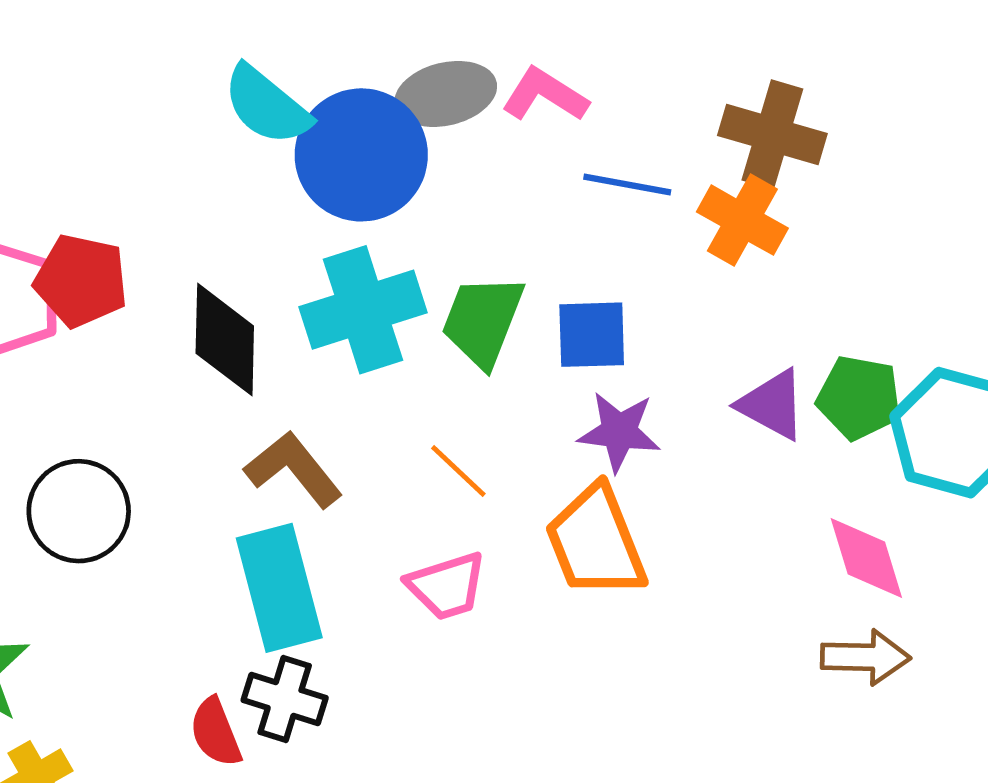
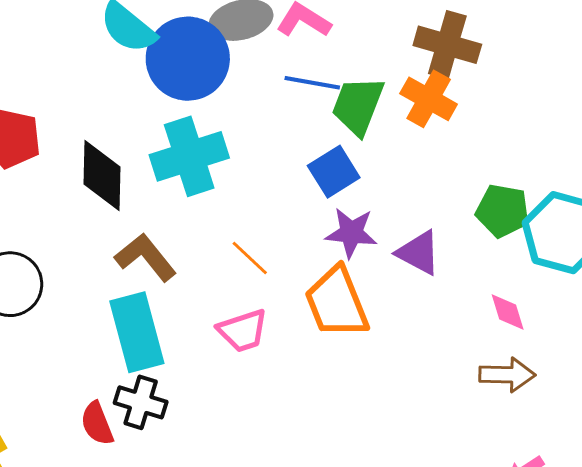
blue line: (627, 184) -> (312, 83), moved
green trapezoid: (483, 321) -> (358, 106), moved
blue square: (592, 335) -> (334, 172), turned -30
purple triangle: (772, 405) -> (419, 253), moved
pink diamond: (866, 558) -> (508, 312), size x0.7

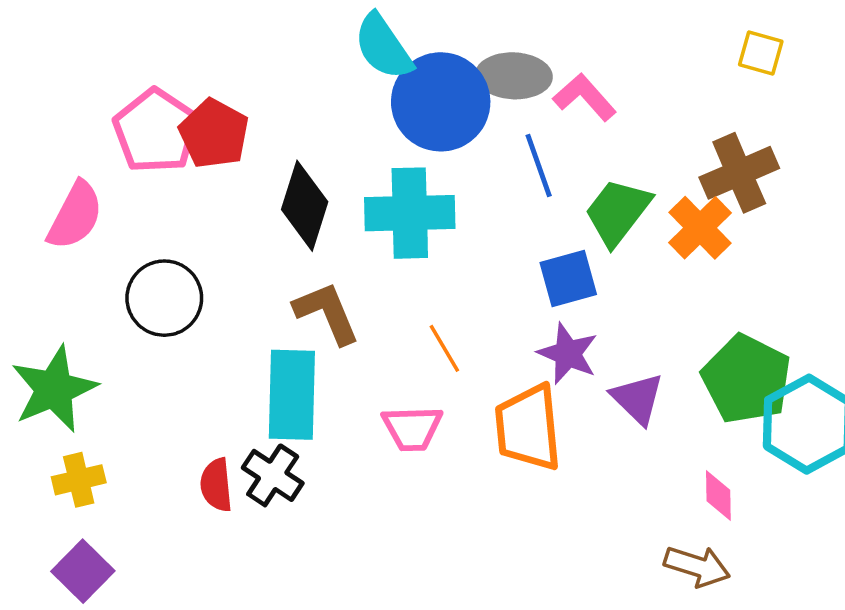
brown cross: (447, 45) -> (739, 173), turned 34
blue line: (312, 83) -> (539, 165), moved, turned 44
green pentagon: (503, 211) -> (747, 379), size x1.4

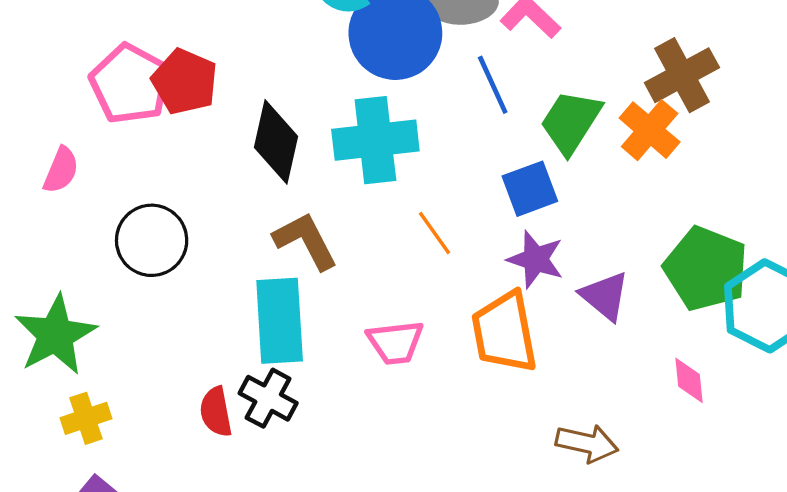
pink semicircle: (75, 216) -> (61, 170), size x0.7
orange line: (444, 348) -> (434, 233), moved
brown arrow: (697, 566) -> (587, 443), moved

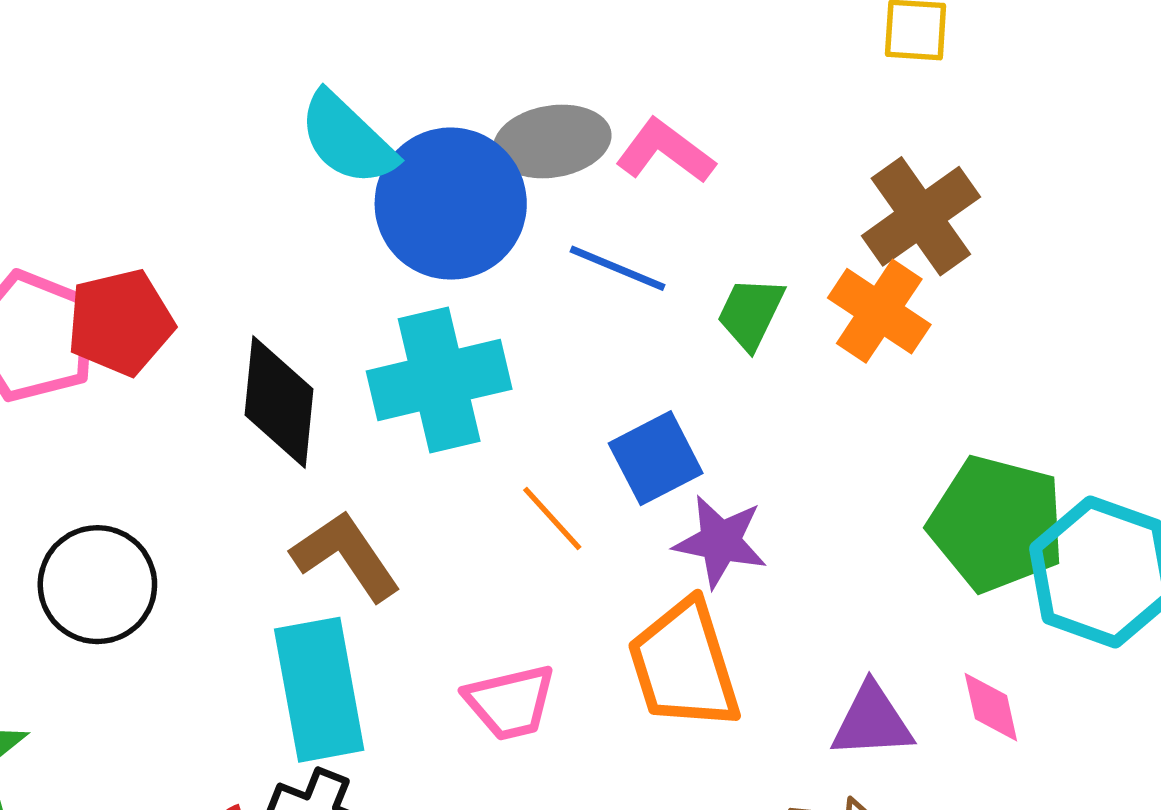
red pentagon: (185, 82) -> (120, 322), turned -30
blue line: (493, 85) -> (618, 268), turned -36
green trapezoid: (571, 122) -> (751, 313), size x0.7
blue square: (530, 189) -> (656, 458), moved
purple triangle: (605, 296) -> (872, 721), moved, turned -36

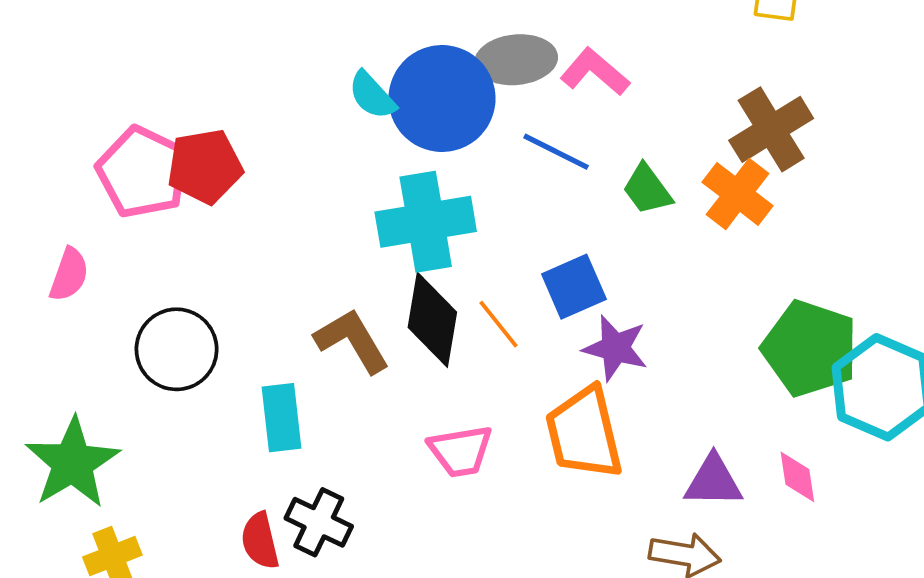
cyan semicircle: (347, 139) -> (372, 95), moved, size x0.7
green trapezoid: (751, 313) -> (647, 189), turned -66
black diamond: (279, 402) -> (432, 320), moved
cyan rectangle: (319, 690) -> (281, 418), moved, size x0.7

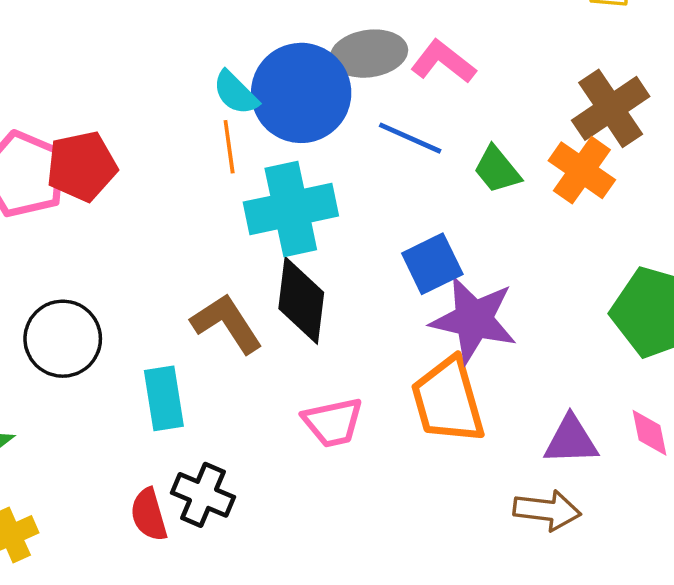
orange line: (499, 324) -> (229, 147), moved, turned 33
purple star: (615, 348) -> (474, 320), size x1.4

